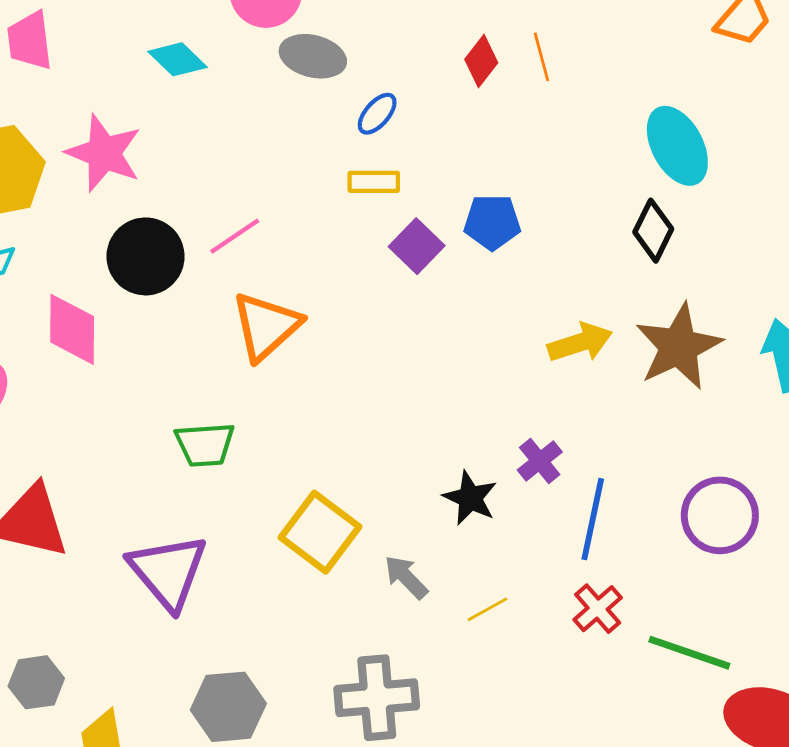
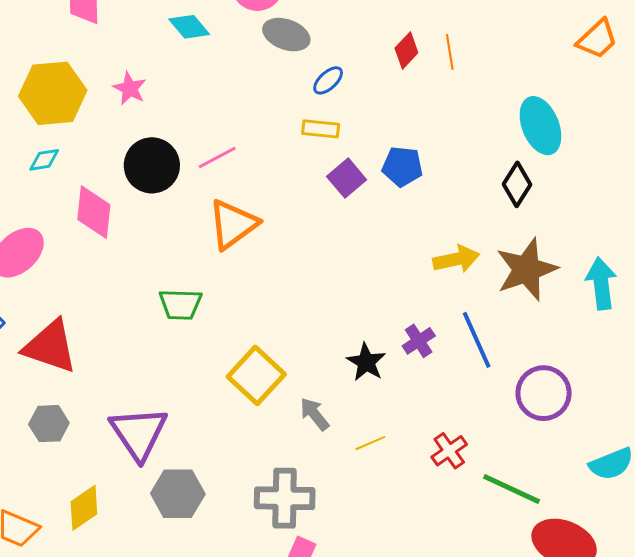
pink star: (104, 153) -> (130, 88), size x0.6
blue line: (593, 519) -> (477, 340), moved, turned -42
purple triangle: (168, 572) -> (139, 433), moved
gray hexagon: (36, 682) -> (49, 424), moved

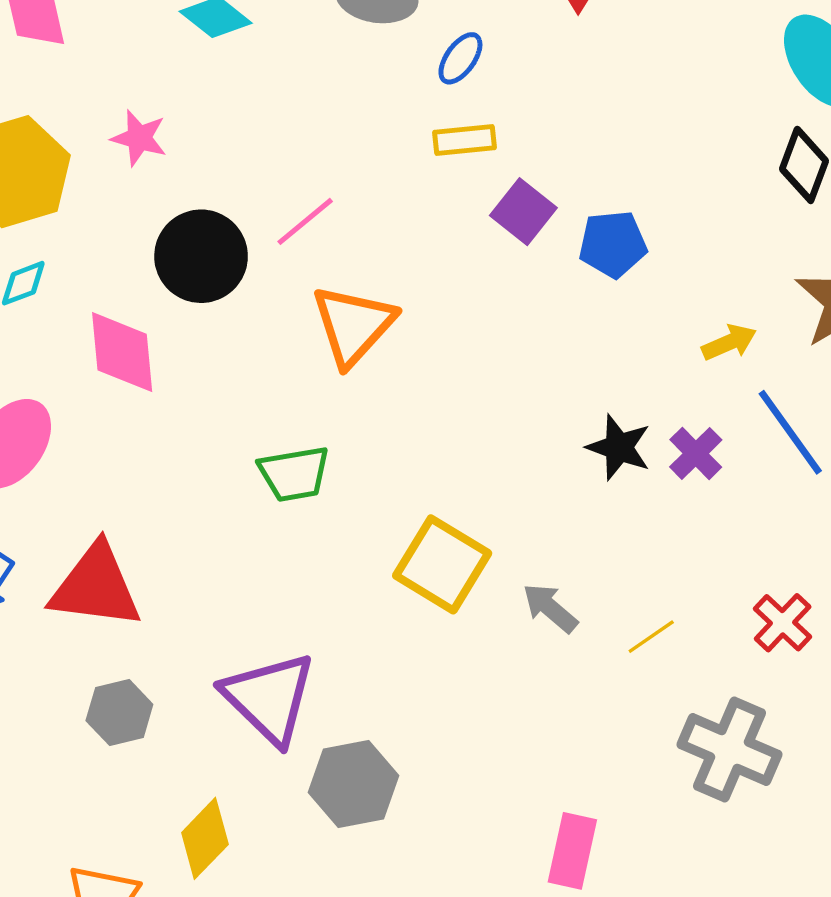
blue pentagon: (402, 166) -> (613, 244), moved
yellow arrow: (456, 259) -> (729, 342), moved, size x0.7
black star: (366, 362) -> (619, 447), moved
gray cross: (285, 498) -> (730, 749), moved, turned 34

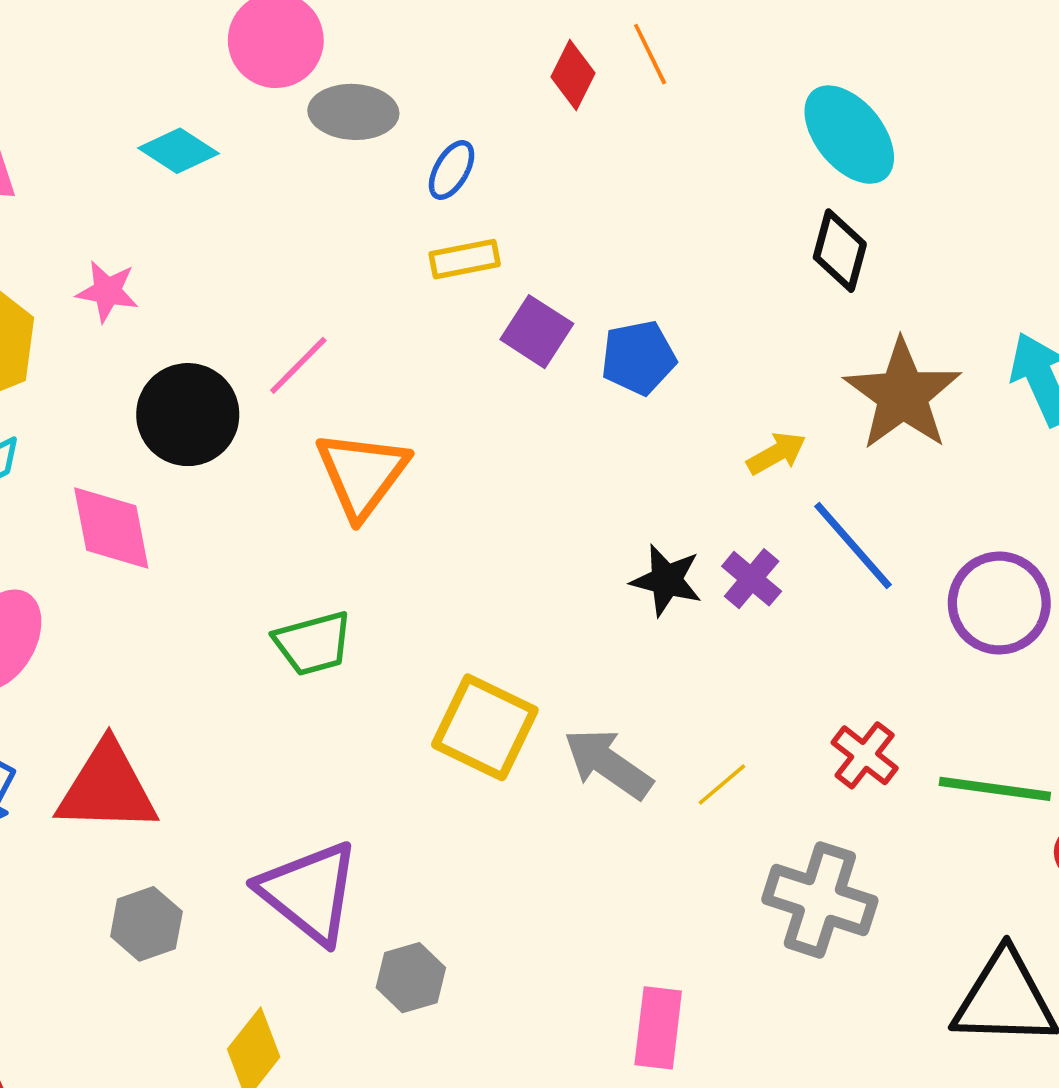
gray arrow: (550, 608) -> (608, 764), size x1.4
gray hexagon: (354, 784) -> (411, 978), size x0.7

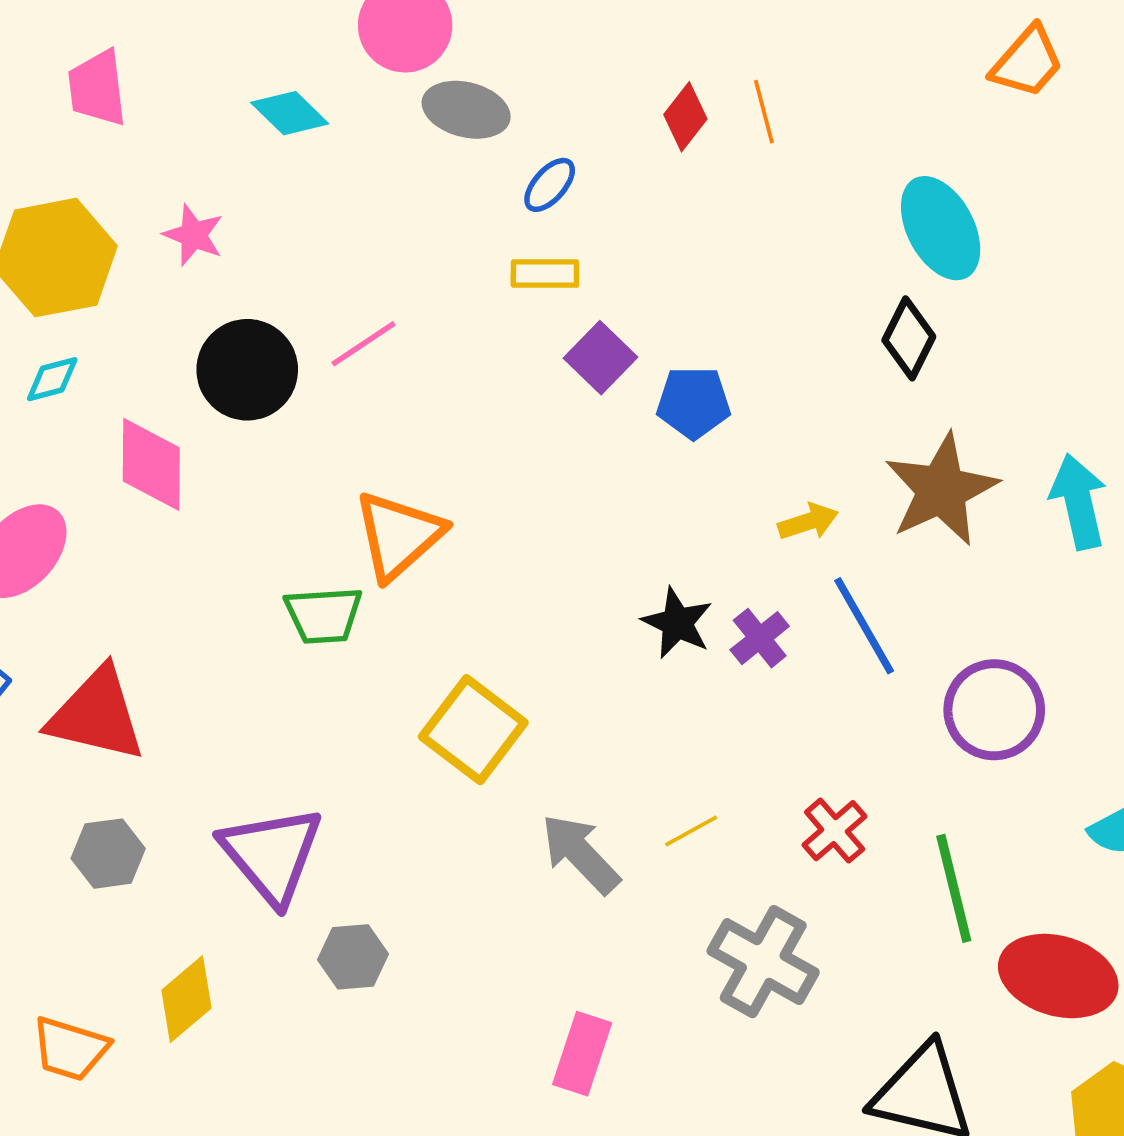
orange triangle: (362, 474) -> (399, 535), moved
gray arrow: (608, 764) -> (580, 854), moved
green line: (995, 789) -> (954, 888), turned 57

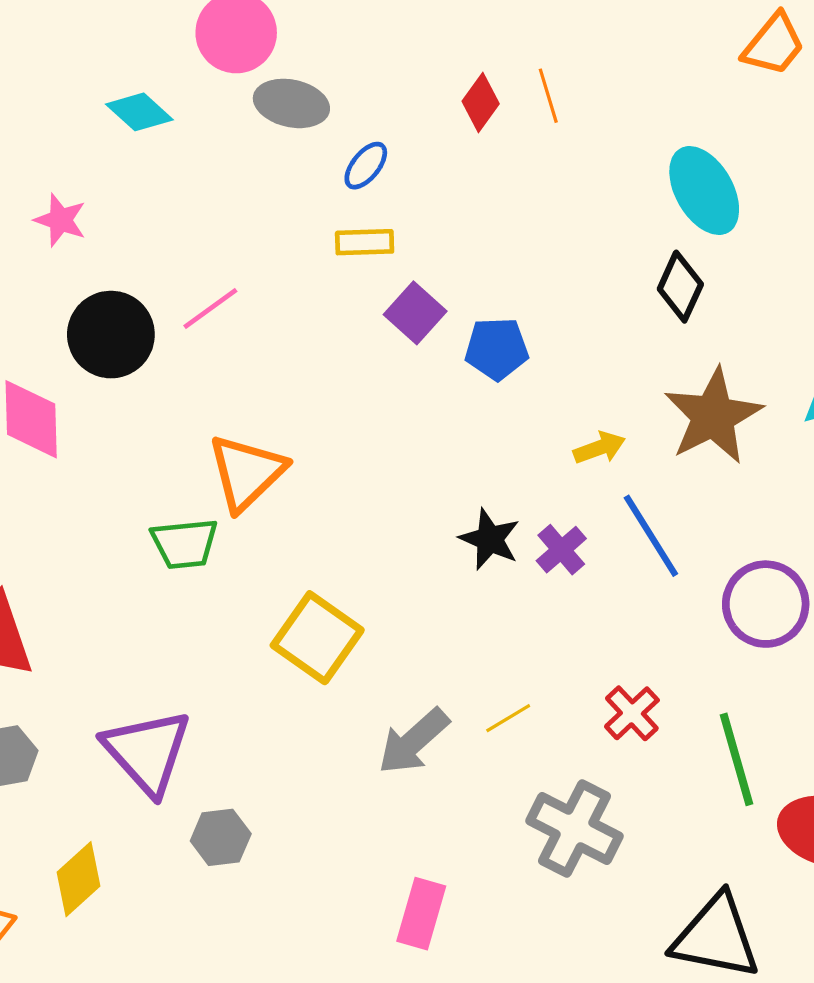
gray arrow: (580, 854) -> (413, 741), turned -86

